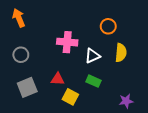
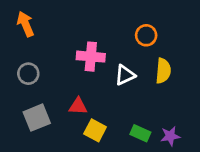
green rectangle: (93, 81) -> (140, 133), moved

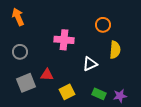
white triangle: (125, 75) -> (90, 64), moved
red triangle: (78, 106) -> (47, 75), moved
yellow square: (95, 130) -> (67, 92), turned 35

